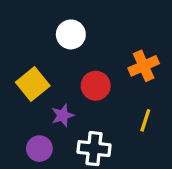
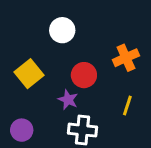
purple star: (63, 115) -> (68, 100), moved, turned -30
purple circle: (39, 149) -> (22, 130), moved

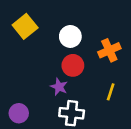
white circle: (62, 30) -> (70, 36), moved
yellow square: (29, 74) -> (25, 26), moved

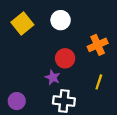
white circle: (70, 36) -> (61, 20), moved

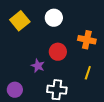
orange cross: (98, 45) -> (87, 40), turned 36
purple star: (53, 77) -> (38, 66), moved

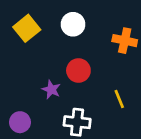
orange cross: (87, 40) -> (125, 41), moved
yellow line: (88, 73) -> (119, 99), turned -40

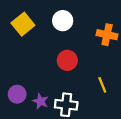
purple star: (51, 90) -> (40, 101), moved
purple circle: (20, 122) -> (17, 94), moved

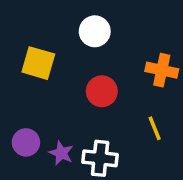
yellow square: (23, 24) -> (38, 63), moved, turned -35
orange cross: (107, 35) -> (162, 70), moved

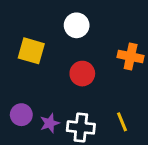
yellow line: (155, 128) -> (122, 122), moved
purple star: (61, 153) -> (50, 123), turned 30

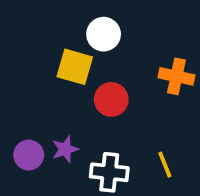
yellow square: (31, 51) -> (75, 67), moved
purple star: (50, 123) -> (65, 149), moved

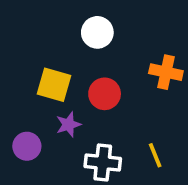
yellow square: (75, 67) -> (54, 85), moved
purple star: (65, 149) -> (68, 125), moved

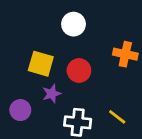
yellow line: (155, 155) -> (117, 117), turned -30

